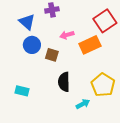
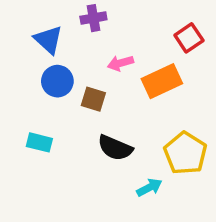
red square: (105, 21) -> (189, 38), size x0.7
black semicircle: (64, 82) -> (115, 148), turned -66
cyan rectangle: (22, 91) -> (39, 142), moved

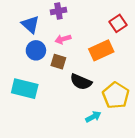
pink arrow: (120, 63) -> (63, 39), moved
cyan rectangle: (39, 142) -> (25, 89), size x1.6
black semicircle: (115, 148) -> (81, 82), moved

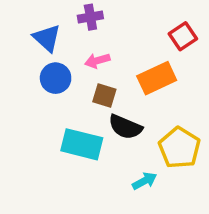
brown square: (58, 62) -> (104, 96), moved
cyan rectangle: (25, 89) -> (82, 144), moved

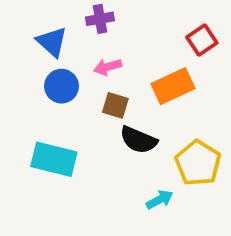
cyan rectangle: (82, 144) -> (54, 159), moved

